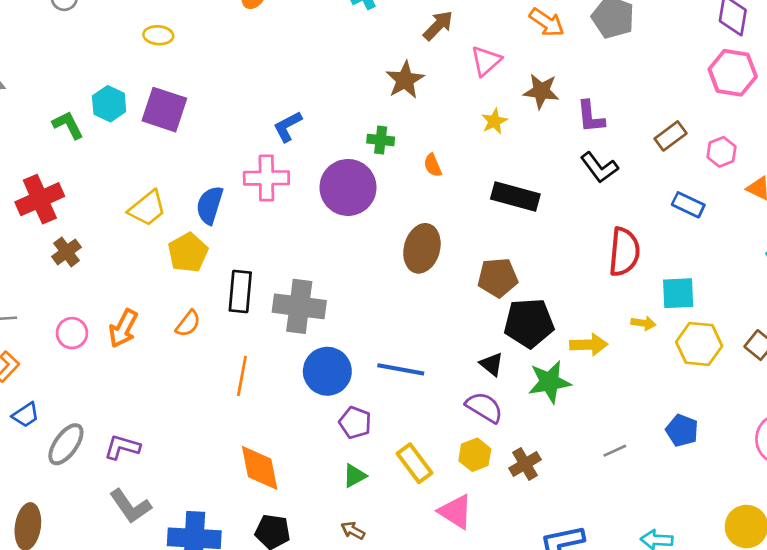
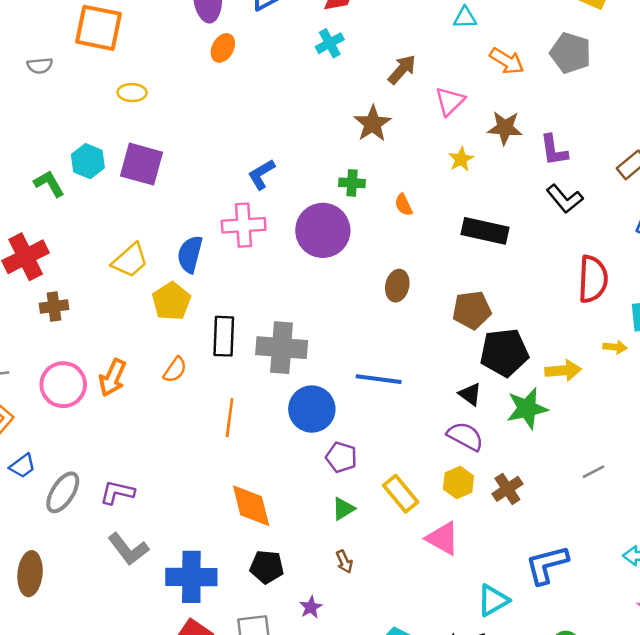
brown ellipse: (422, 248) -> (397, 286), size x0.7
brown cross: (67, 252) -> (54, 306), turned 32
pink circle: (72, 333) -> (63, 385), size x1.5
blue line: (401, 369) -> (379, 379), moved
brown arrow: (353, 531) -> (344, 562), turned -140

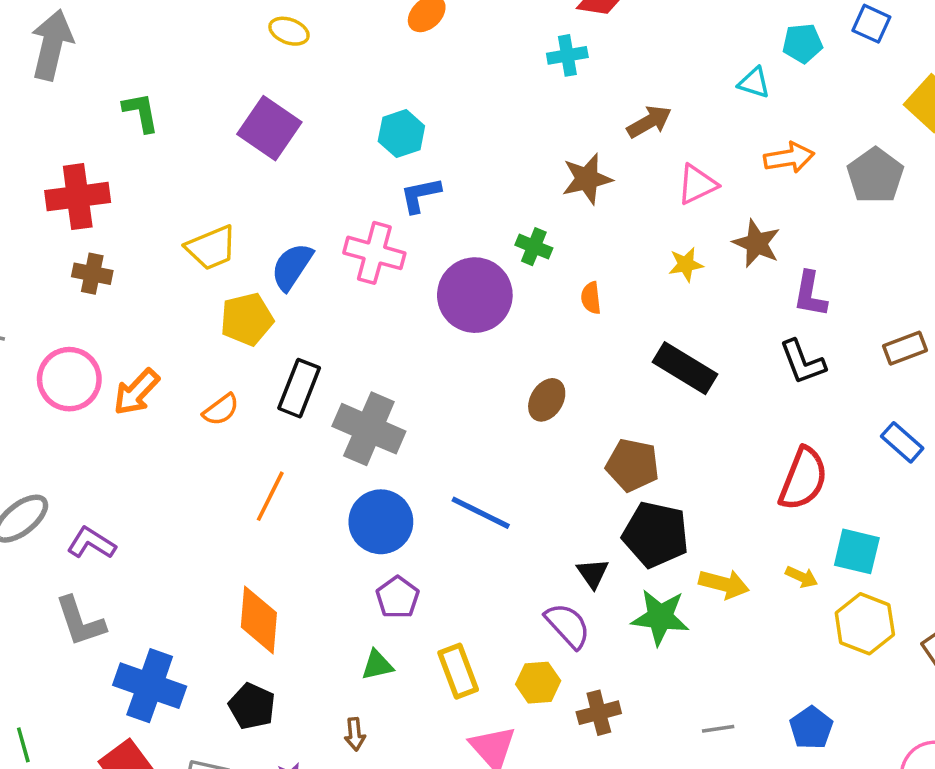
orange arrow: (507, 61) -> (789, 158), turned -60
cyan hexagon: (88, 161) -> (401, 134), moved

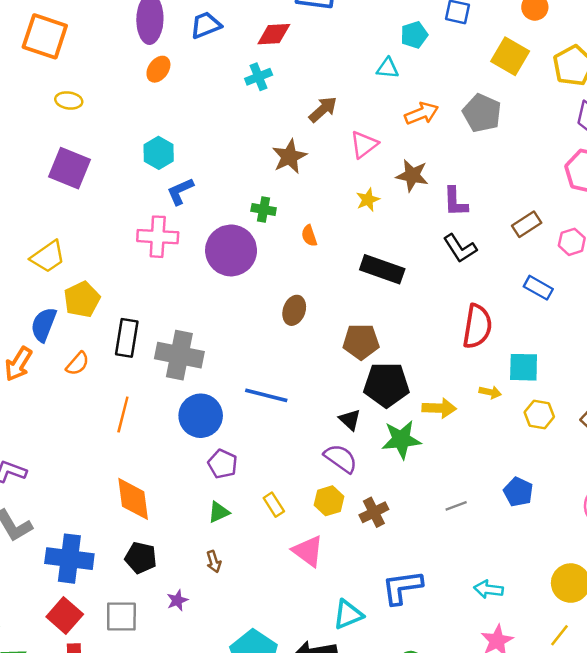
blue semicircle: (292, 267) -> (44, 325), moved
yellow hexagon: (865, 624) -> (539, 415), size x0.7
yellow rectangle: (458, 671) -> (274, 505), size x0.7

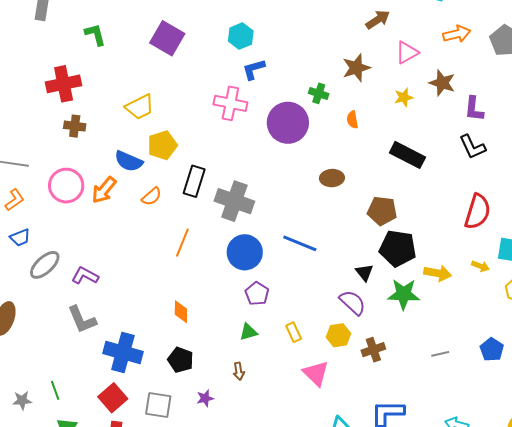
brown star: (289, 157) -> (356, 68), moved
brown ellipse: (294, 310) -> (332, 178), turned 60
blue semicircle: (44, 325) -> (129, 161), turned -96
orange diamond: (133, 499) -> (181, 312), size x0.6

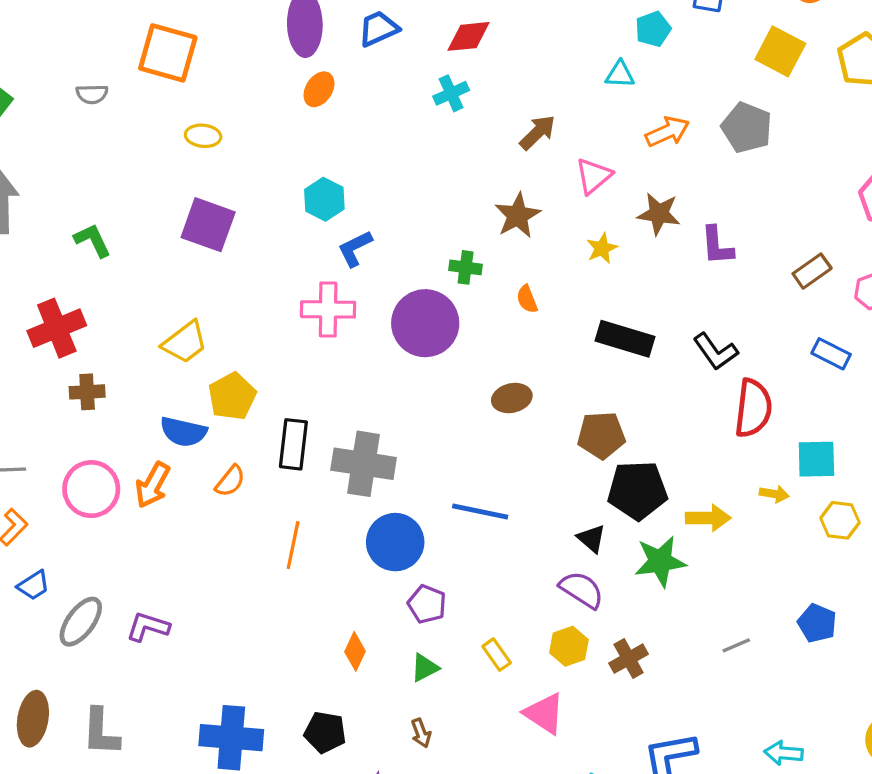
black L-shape: (472, 147) -> (715, 352), moved
orange diamond: (181, 312) -> (355, 651), moved, turned 35
gray L-shape: (82, 320) -> (101, 732), moved, turned 36

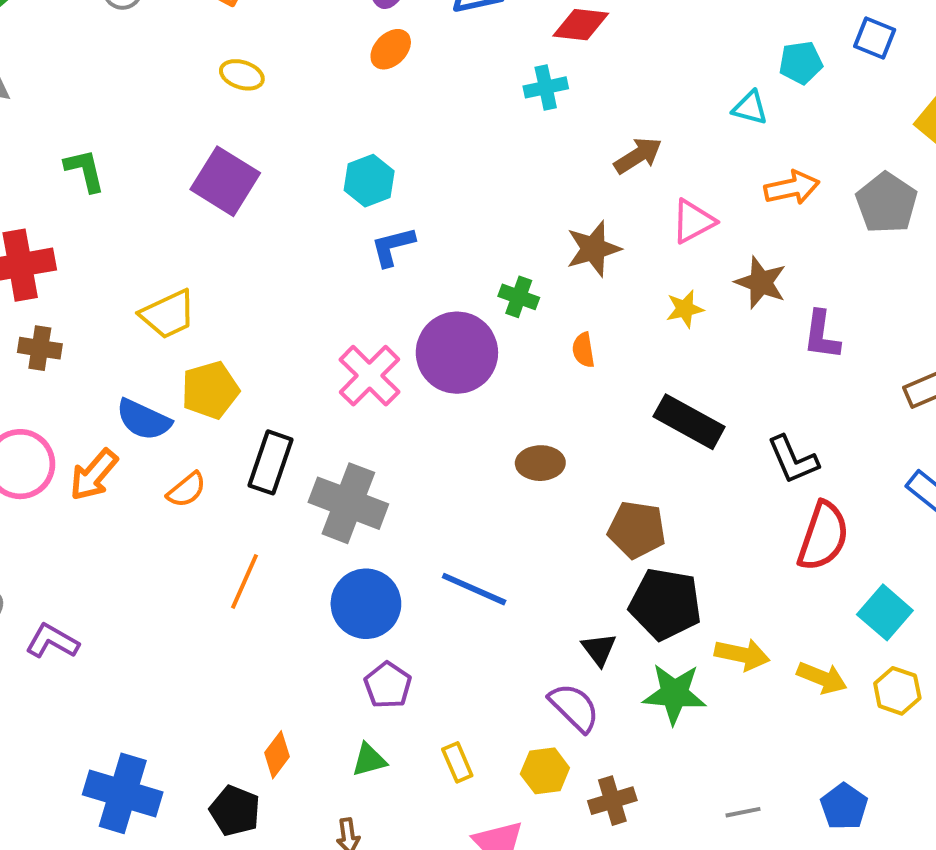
pink cross: (328, 309) -> (369, 376), moved, turned 32
cyan square: (816, 459) -> (885, 612), turned 30
yellow arrow: (774, 494) -> (822, 678), moved, size x1.4
orange diamond: (355, 651) -> (277, 755), moved

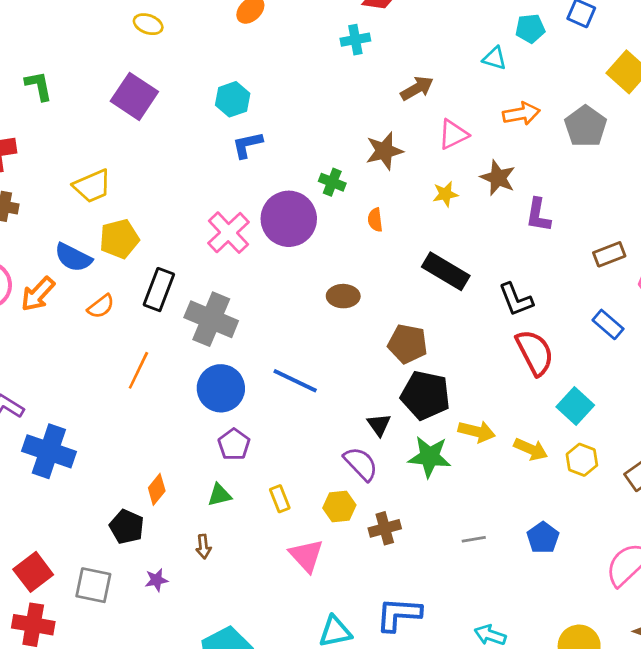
red semicircle: (823, 536) -> (535, 352), turned -48
blue cross: (123, 793) -> (49, 451), moved

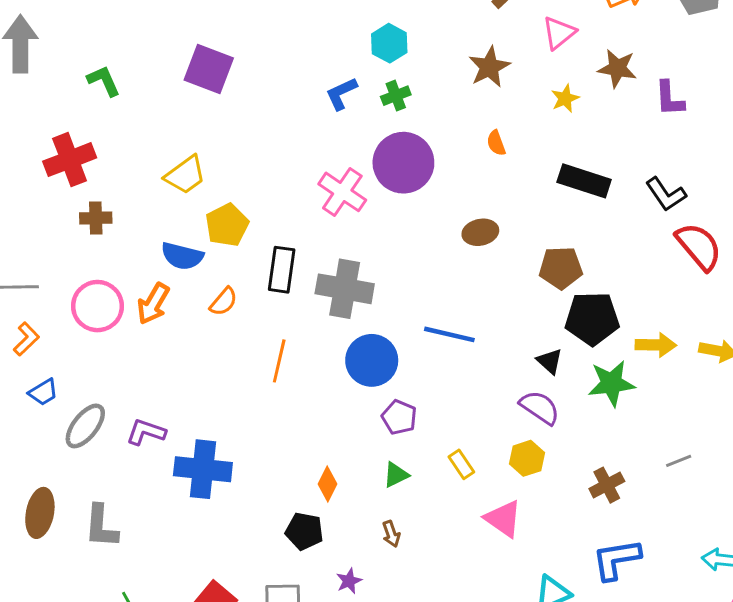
cyan hexagon: (233, 99) -> (389, 43), moved
green cross: (332, 182) -> (396, 96), moved, turned -30
brown cross: (385, 528) -> (607, 485), moved

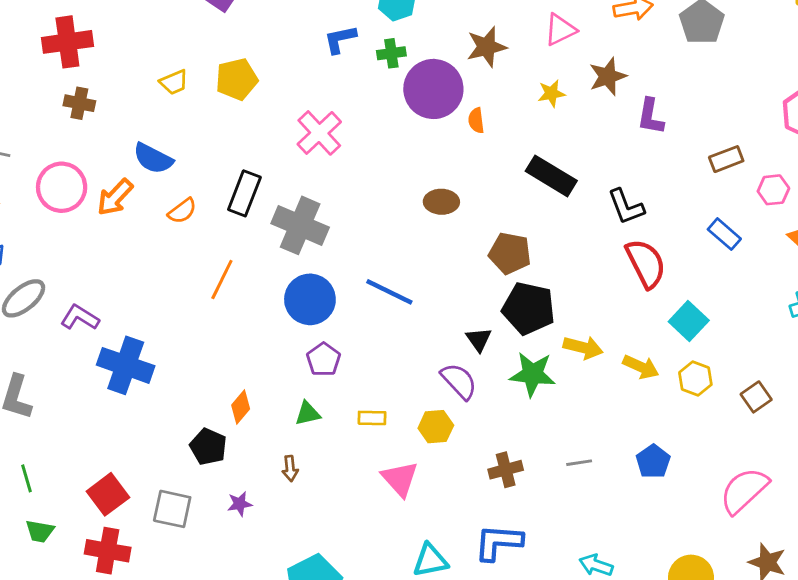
brown star: (617, 68) -> (608, 76), turned 30
purple circle: (403, 163) -> (433, 89), moved
yellow trapezoid: (185, 175) -> (174, 82), size x0.7
yellow pentagon: (227, 225) -> (237, 79), moved
yellow rectangle: (461, 464) -> (372, 418), turned -68

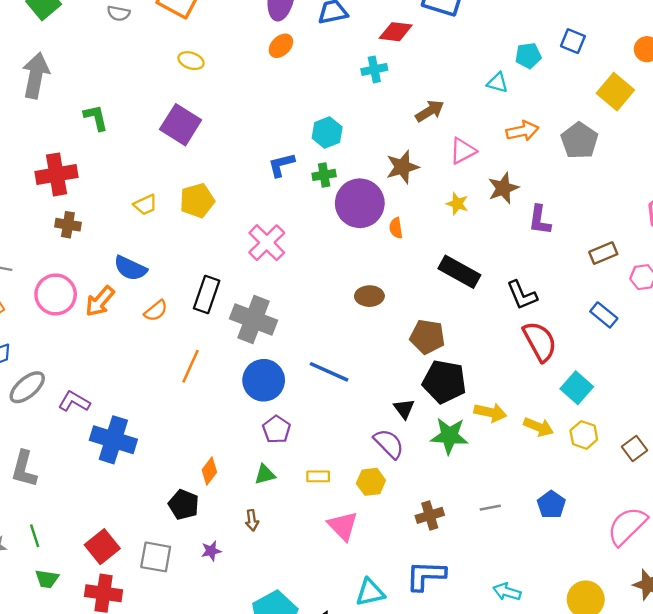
yellow star: (551, 93) -> (457, 204), turned 30

